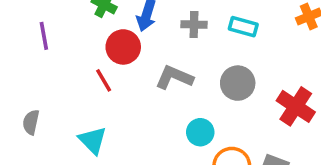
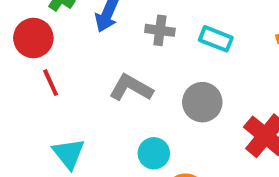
red circle: (123, 47) -> (33, 38), moved
cyan triangle: (93, 140) -> (69, 154), moved

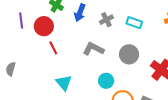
gray cross: (160, 30) -> (106, 20), turned -32

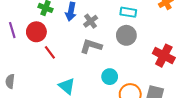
gray cross: (106, 20) -> (91, 21), moved
gray circle: (129, 54) -> (126, 35), moved

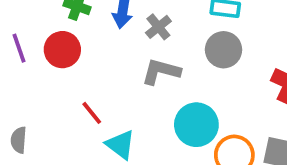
red line: (50, 52) -> (92, 113), moved
cyan circle: (110, 77) -> (196, 125), size x1.5

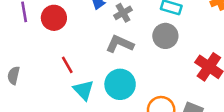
cyan circle: (196, 125) -> (120, 84), moved

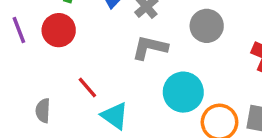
gray semicircle: (14, 75) -> (43, 111), moved
cyan circle: (120, 84) -> (183, 92), moved

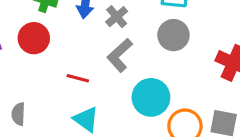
gray L-shape: (150, 48) -> (120, 55), turned -56
red line: (87, 88) -> (78, 78), moved, turned -35

